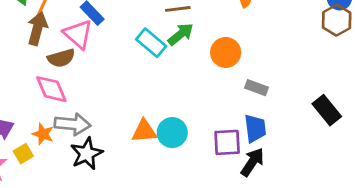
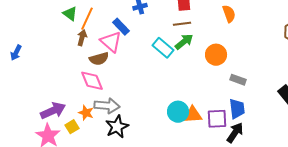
brown arrow: (37, 29) -> (82, 38), size x0.7
orange triangle: (144, 131) -> (193, 115), moved

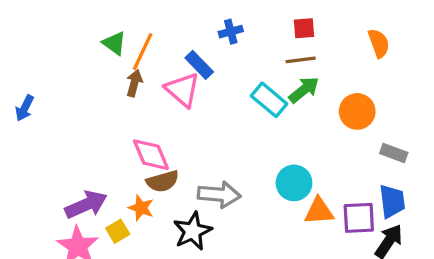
brown semicircle: (99, 59) -> (163, 181), moved
gray arrow: (107, 106) -> (219, 195), moved
cyan circle: (178, 112) -> (294, 183), moved

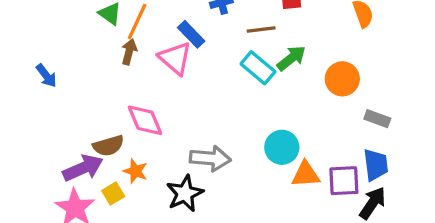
brown line: (301, 60) -> (261, 30), moved
blue arrow: (25, 108) -> (46, 76), moved, turned -65
brown semicircle: (163, 181) -> (108, 146), moved

